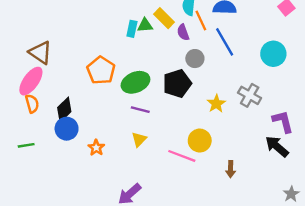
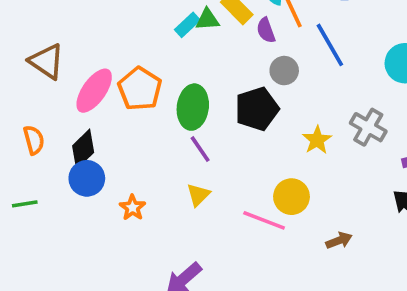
cyan rectangle: (132, 29) -> (187, 25), turned 35
pink ellipse: (31, 81) -> (94, 91), moved
green ellipse: (135, 82) -> (193, 107), turned -60
purple line: (140, 110) -> (200, 149), turned 42
brown arrow: (231, 169) -> (339, 240), turned -112

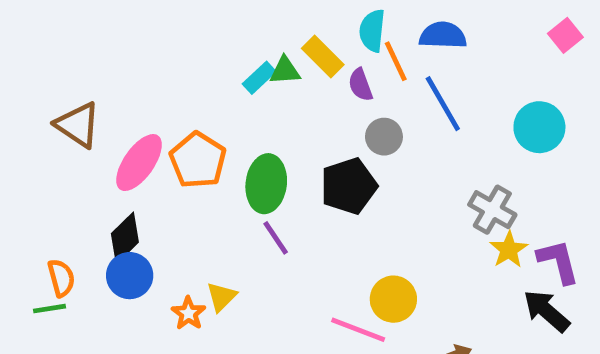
orange semicircle: (34, 140) -> (61, 278), moved
yellow star: (317, 140) -> (509, 250), moved
yellow triangle: (198, 195) -> (221, 297), moved

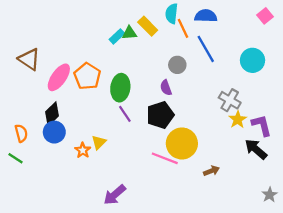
purple semicircle: (360, 85) -> (166, 88), moved
black pentagon: (349, 186) -> (160, 115), moved
yellow circle: (393, 299) -> (182, 143), size x1.4
green line: (50, 309) -> (16, 158), moved, turned 42

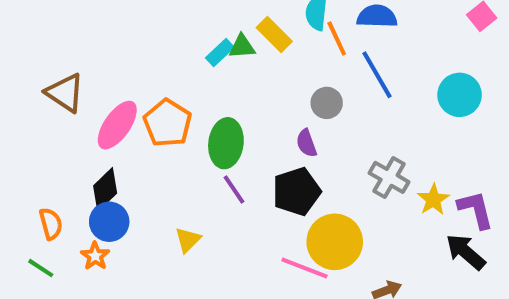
gray cross: (230, 100) -> (389, 177), moved
orange star: (83, 150) -> (95, 256), moved

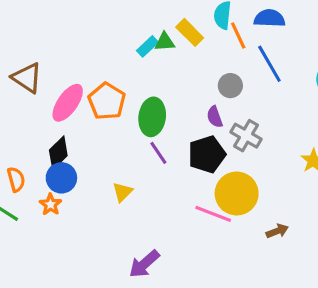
gray cross: (389, 177) -> (246, 136), moved

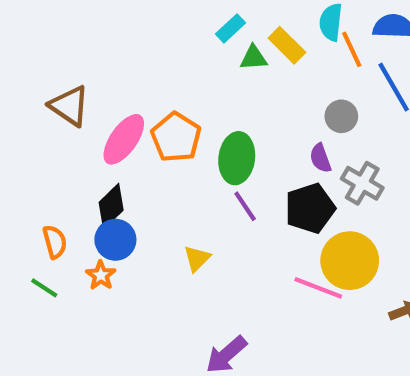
cyan rectangle: (147, 46) -> (230, 28), moved

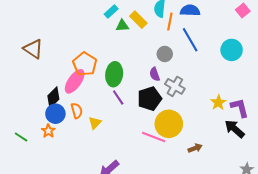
orange line: (352, 49) -> (170, 22), turned 36
pink ellipse: (124, 139) -> (75, 81), moved
orange semicircle: (55, 242) -> (77, 111), moved

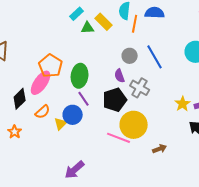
blue line: (190, 40) -> (155, 57), moved
orange semicircle: (77, 111) -> (43, 112), turned 63
blue circle: (55, 114) -> (73, 115), moved

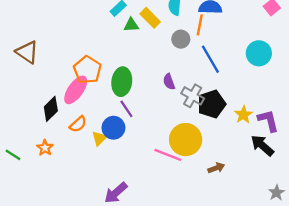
orange line: (135, 24) -> (200, 25), moved
gray circle: (130, 56) -> (181, 39), moved
black pentagon: (115, 100) -> (212, 104), moved

